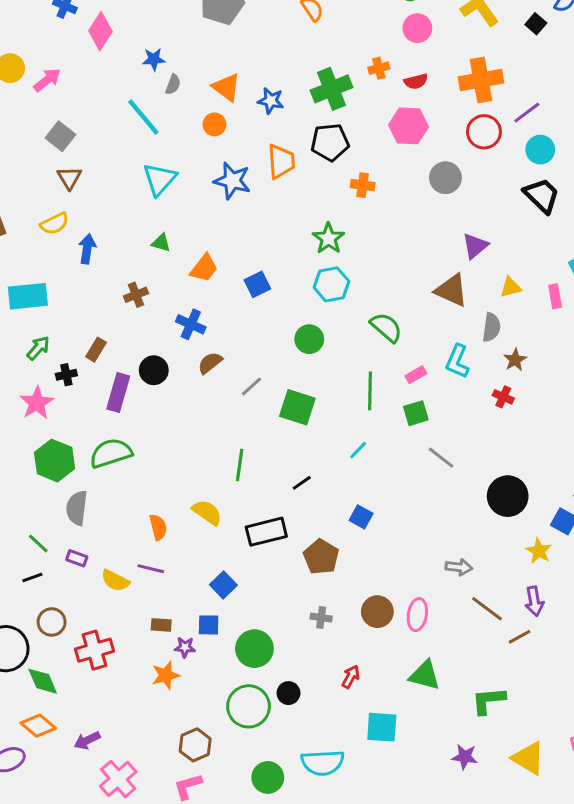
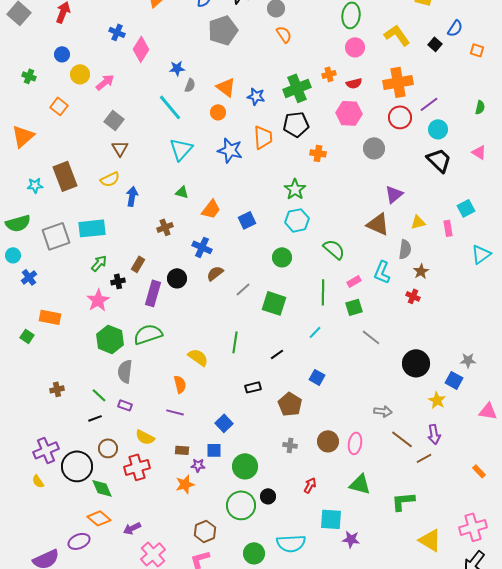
yellow semicircle: (207, 512) -> (198, 357), moved
black rectangle: (266, 532) -> (253, 387), size x0.6
yellow semicircle: (115, 581) -> (145, 437), moved
purple star: (465, 757) -> (351, 539), moved

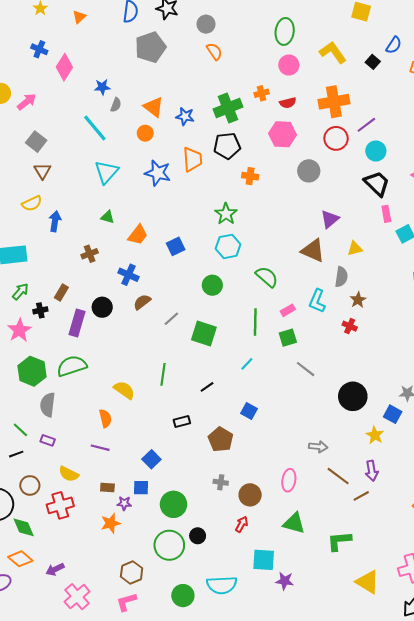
pink rectangle: (448, 228) -> (386, 214), moved
brown circle: (328, 441) -> (250, 495), moved

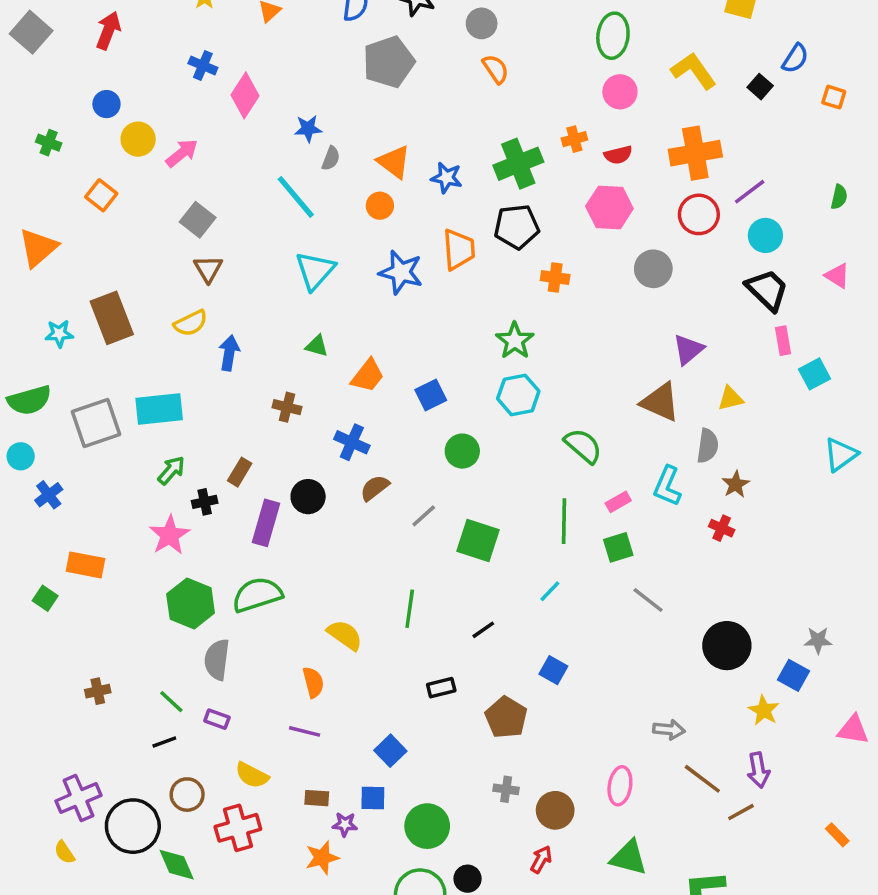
brown cross: (90, 254) -> (287, 407), turned 35
green circle: (212, 285) -> (462, 451), moved

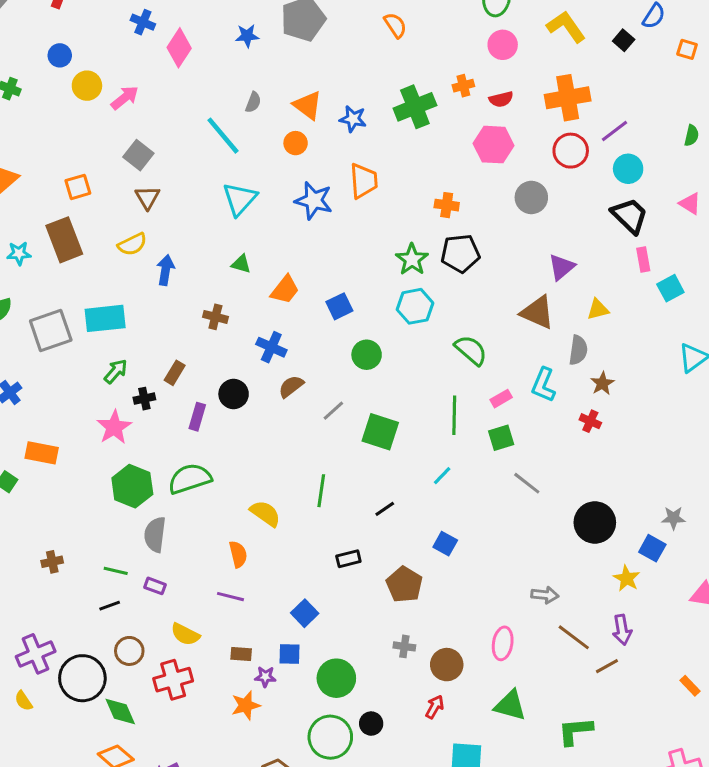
blue star: (308, 129) -> (247, 36), moved
orange square: (101, 195) -> (78, 187), moved, turned 36
black pentagon: (517, 227) -> (460, 253), moved
purple rectangle: (266, 523) -> (197, 417), size x0.7
green line: (171, 702) -> (116, 571), turned -30

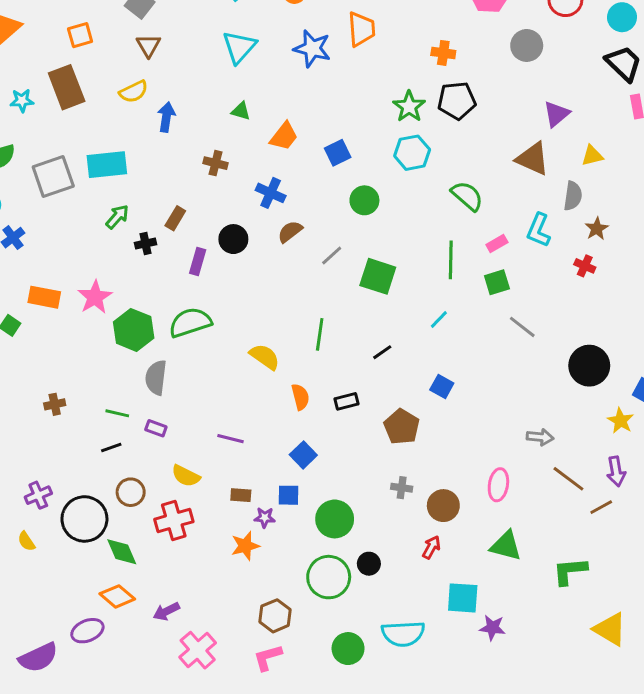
pink star: (114, 427) -> (95, 297), moved
orange semicircle: (238, 554) -> (300, 397), moved
purple cross: (36, 654) -> (38, 495), size x0.7

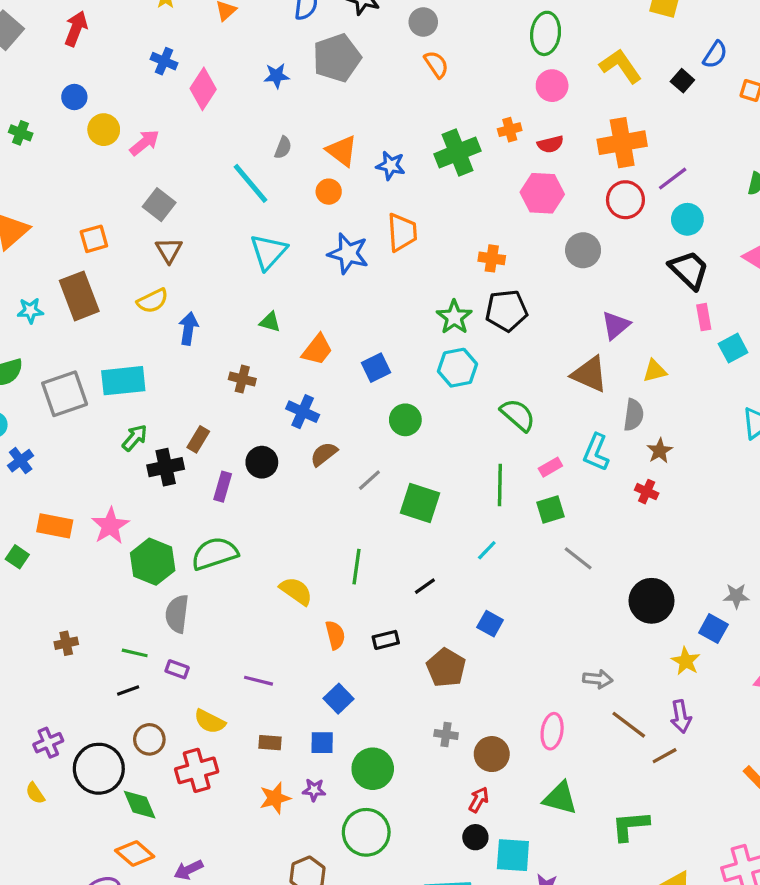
black cross: (146, 244) -> (166, 467), size x1.5
purple star: (265, 518) -> (314, 790), moved
black circle: (369, 564) -> (475, 837), moved

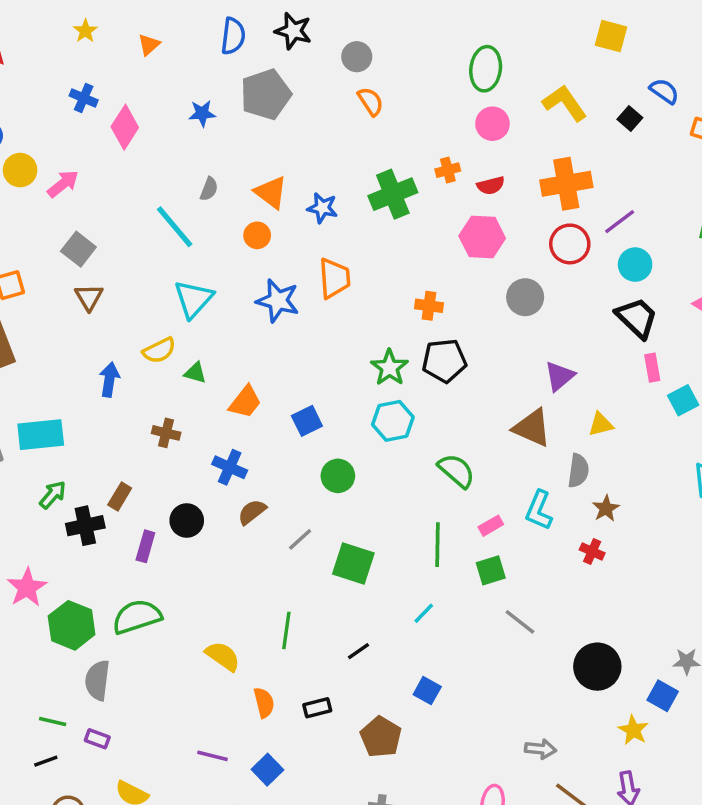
blue semicircle: (715, 55) -> (664, 91), turned -88
yellow semicircle: (153, 301) -> (159, 350), moved
purple line: (259, 681) -> (212, 756), moved

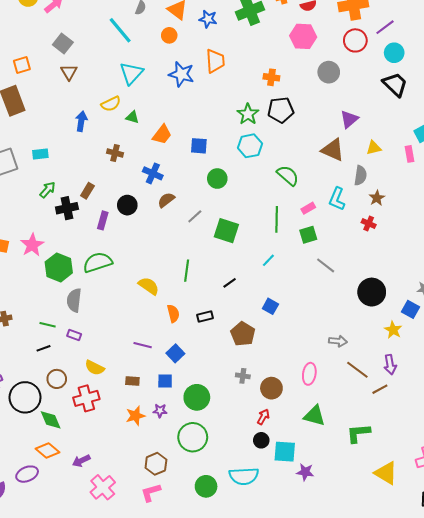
pink rectangle: (652, 368) -> (410, 154), moved
blue square: (307, 421) -> (199, 146), turned 30
cyan rectangle: (41, 435) -> (40, 154), size x0.6

